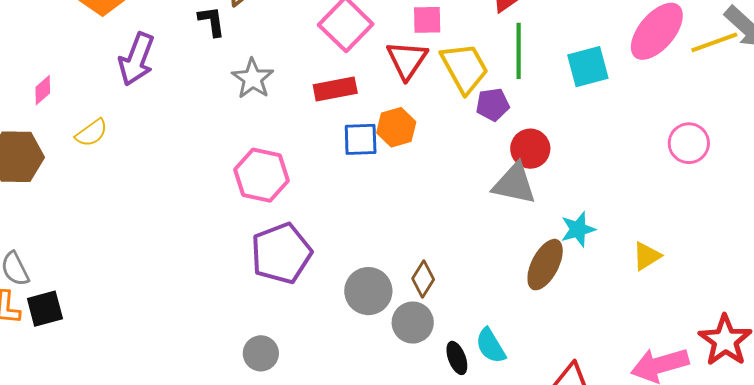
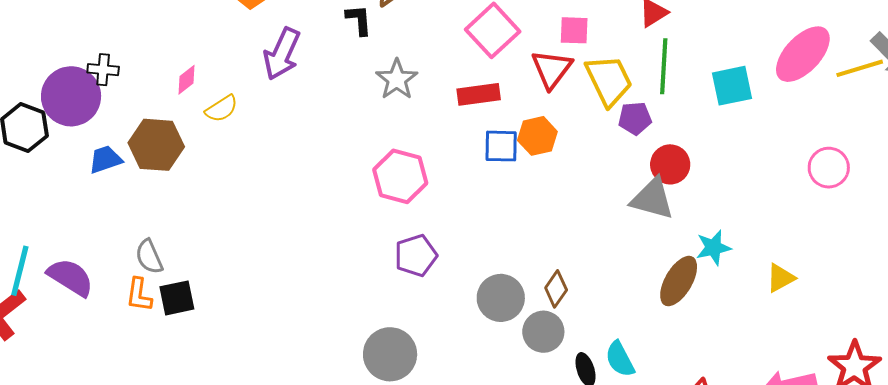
yellow semicircle: (92, 133) -> (222, 109), moved
purple pentagon: (281, 253) -> (416, 255), size x0.7
gray circle: (261, 353) -> (390, 354), size x1.5

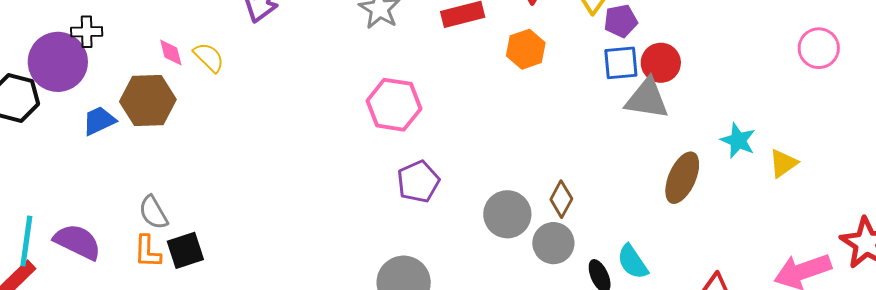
pink diamond: (186, 80) -> (171, 52), moved, turned -60
yellow semicircle: (222, 109) -> (209, 57), turned -96
blue square: (501, 146) -> (621, 63), moved
cyan star: (713, 248) -> (738, 140), moved, turned -30

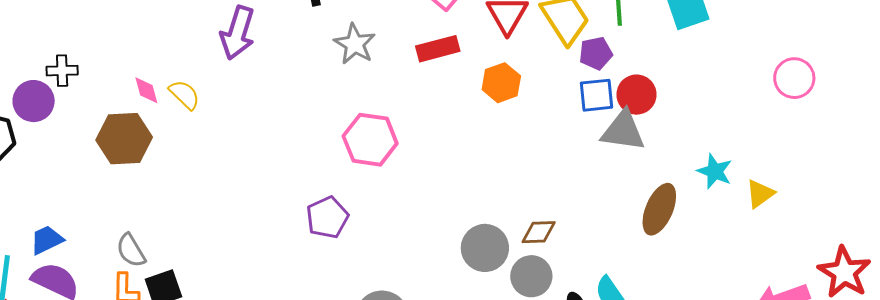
purple circle: (58, 62) -> (34, 101), size x0.7
blue trapezoid: (99, 121) -> (47, 240), moved
purple pentagon: (418, 182) -> (327, 217), moved
brown diamond: (561, 199) -> (539, 232), turned 60

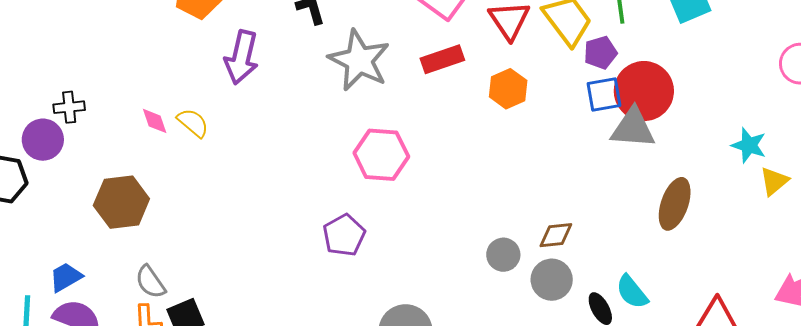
gray star: (355, 44) -> (359, 60), size x1.5
red circle: (637, 95) -> (644, 91), size x1.5
brown hexagon: (124, 139) -> (121, 202), moved
cyan star: (715, 171) -> (749, 145), moved
gray circle: (485, 248) -> (503, 255), size x0.7

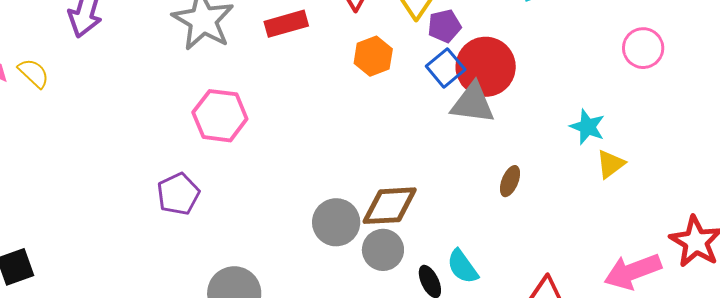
orange hexagon: (508, 89) -> (373, 56), moved
blue square: (604, 94) -> (446, 68), turned -33
brown ellipse: (675, 204) -> (510, 181), size x0.6
brown diamond: (556, 235) -> (390, 206), size x1.6
gray circle: (503, 255) -> (336, 222), size x1.4

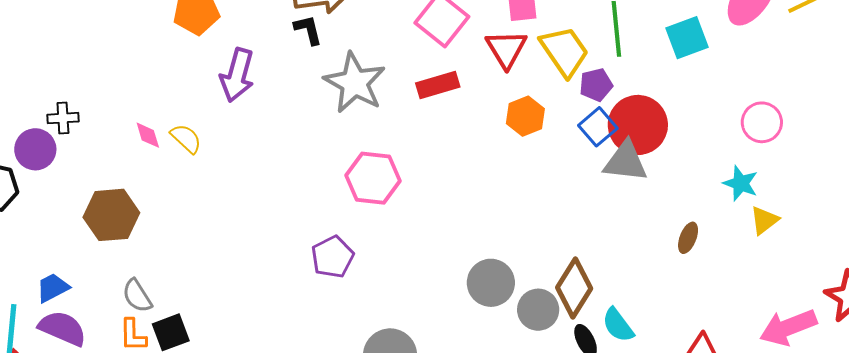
pink circle: (643, 48) -> (762, 122), moved
brown ellipse: (510, 181) -> (688, 238), moved
brown diamond: (390, 206) -> (574, 288), moved, turned -54

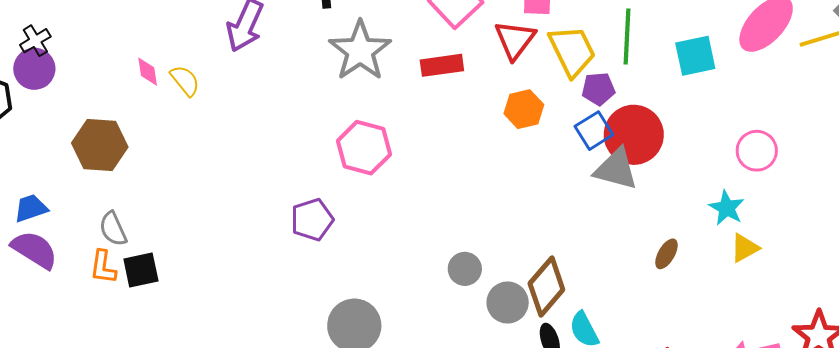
black cross: (63, 118) -> (35, 41), moved, turned -36
gray circle: (491, 283) -> (465, 269), size x0.7

